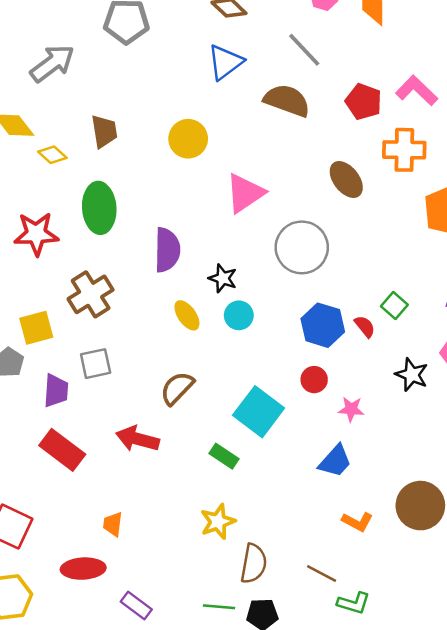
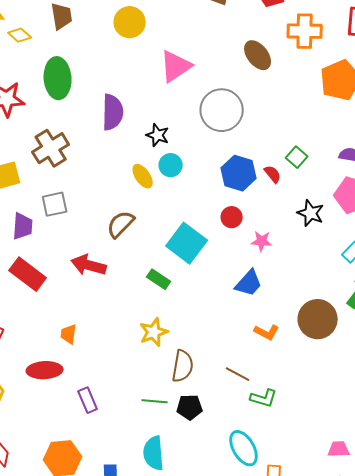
yellow ellipse: (187, 315) -> (143, 176), moved
purple rectangle: (136, 606) -> (88, 400), turned 30

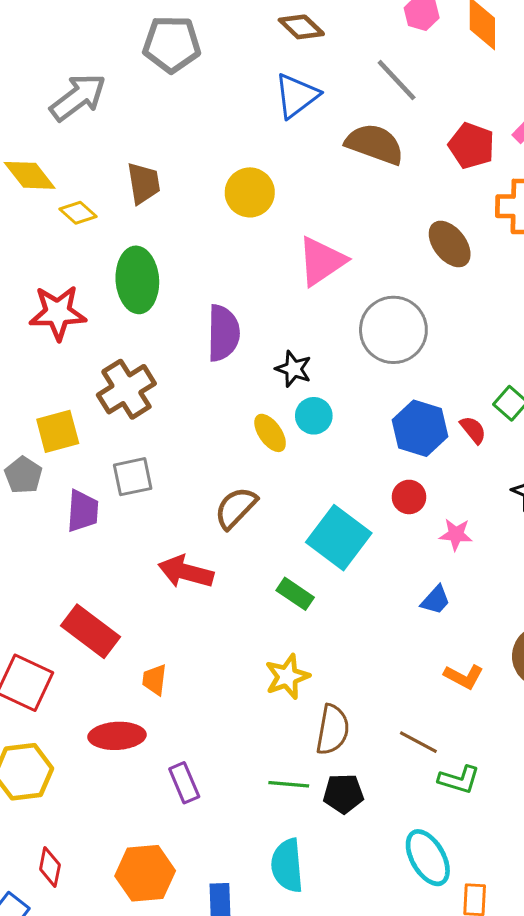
red rectangle: (28, 274) -> (90, 631), moved
blue trapezoid: (249, 283) -> (436, 600), size x0.7

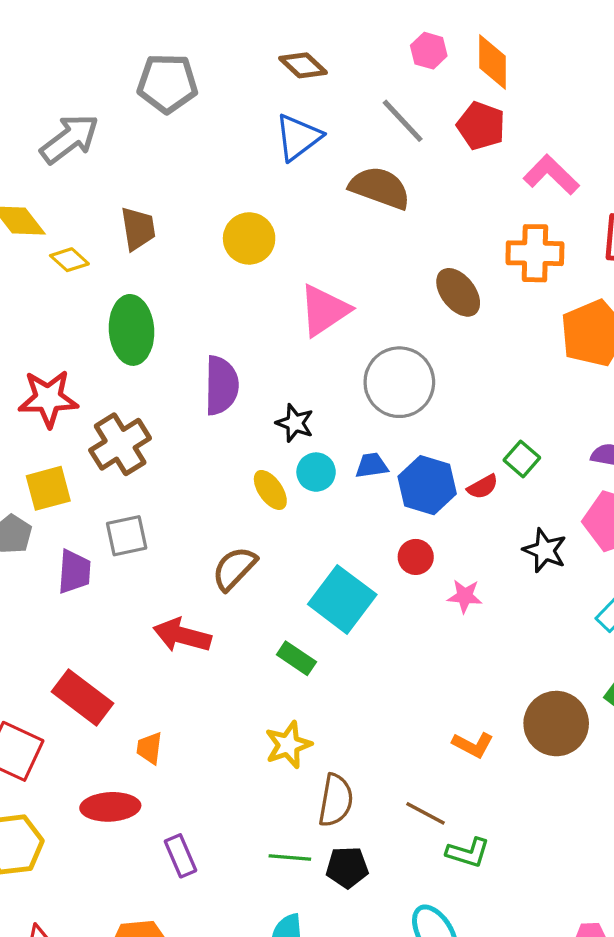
red pentagon: (471, 146) -> (481, 126), moved
red star: (58, 313) -> (48, 399), moved
red semicircle: (473, 430) -> (483, 487), turned 100
blue trapezoid: (436, 600) -> (372, 465), moved, turned -140

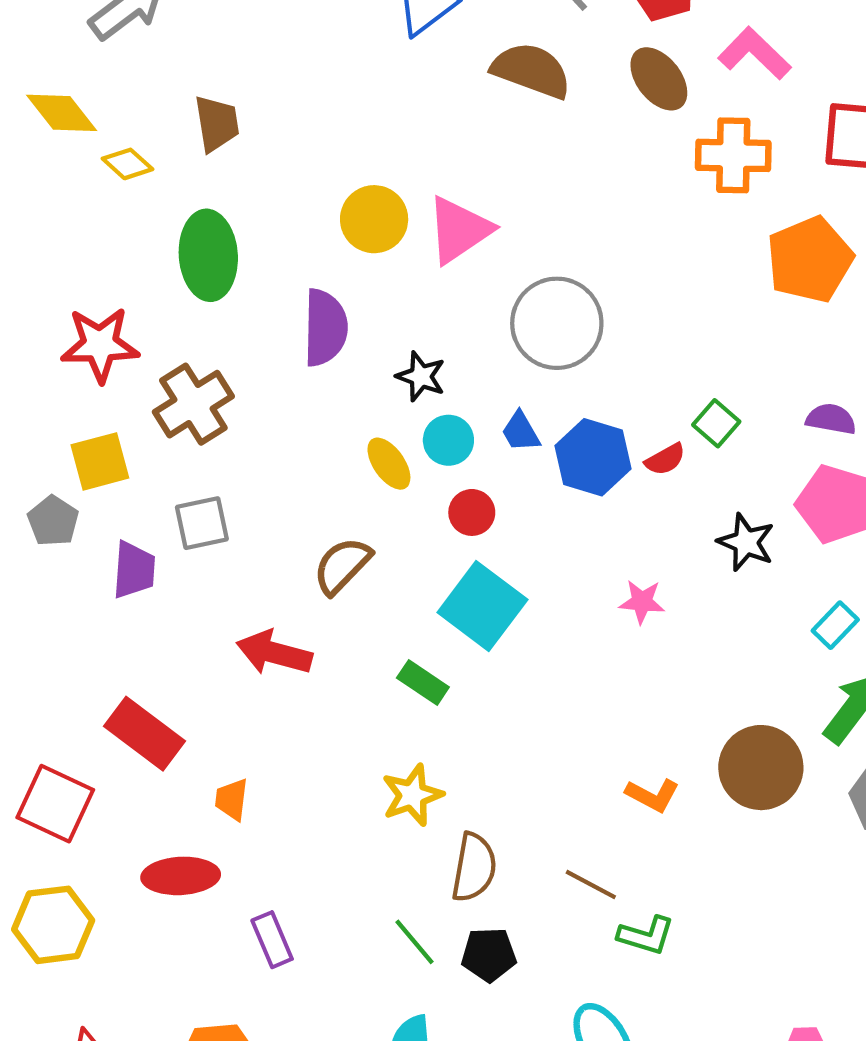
yellow circle: (249, 238) -> (374, 219), moved
brown ellipse: (458, 292) -> (659, 79), moved
blue trapezoid: (372, 465) -> (521, 432), turned -112
red circle: (416, 557) -> (472, 512), moved
green line: (290, 857) -> (414, 942), turned 45

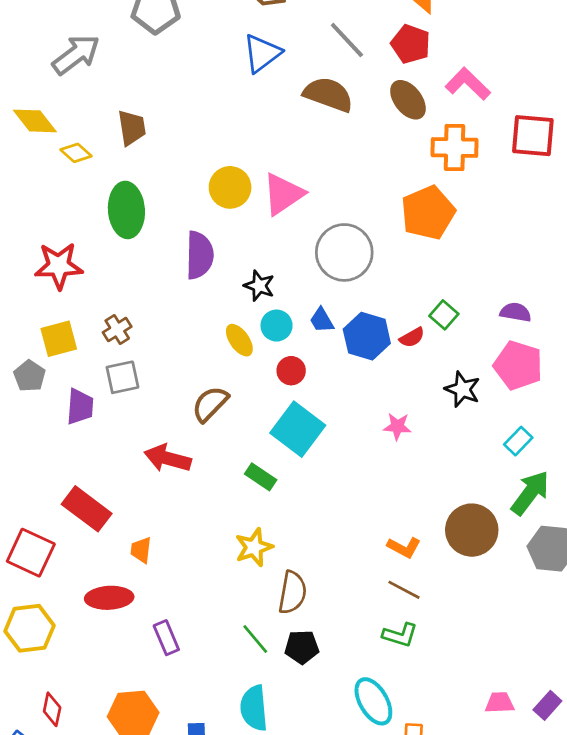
orange pentagon: (810, 260) -> (428, 213), moved
brown cross: (193, 404) -> (117, 330), moved, size x0.6
brown line: (591, 884) -> (404, 590), moved

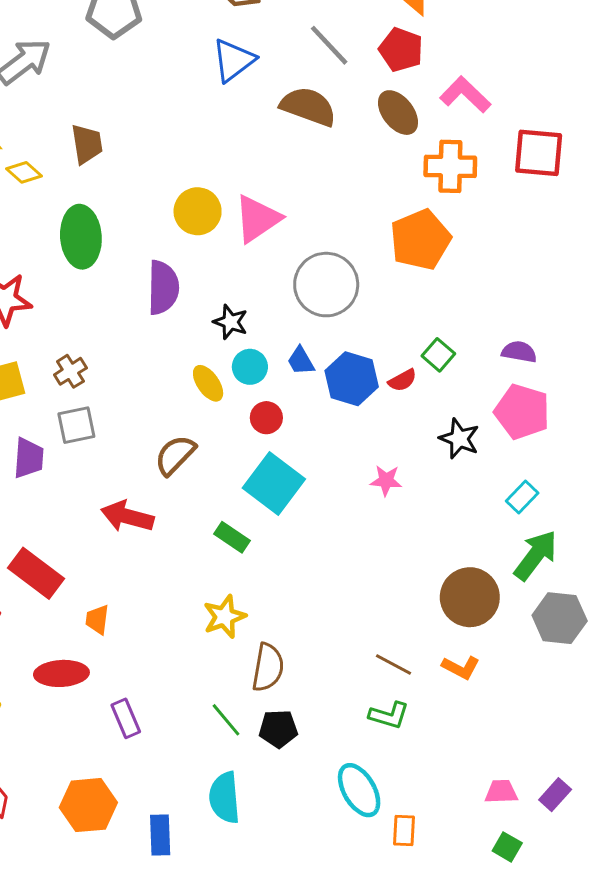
orange L-shape: (404, 547) -> (461, 667), moved

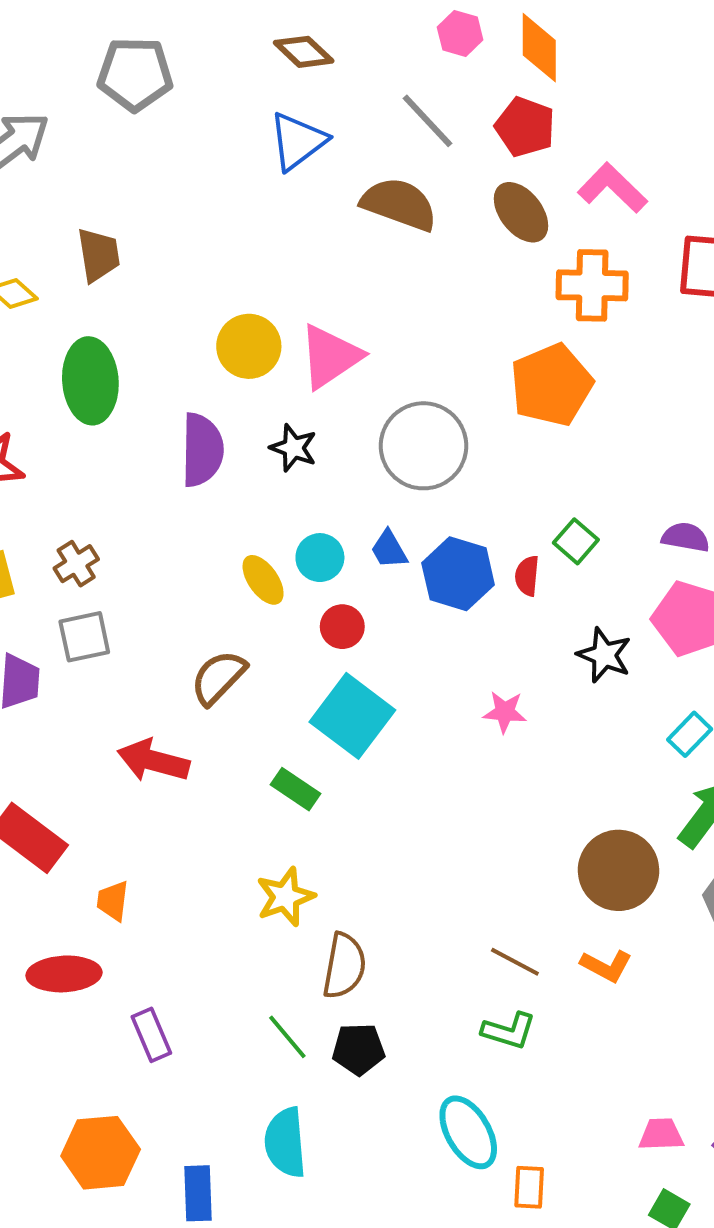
black star: (230, 322) -> (294, 448), moved
red semicircle: (402, 380) -> (527, 576), turned 124

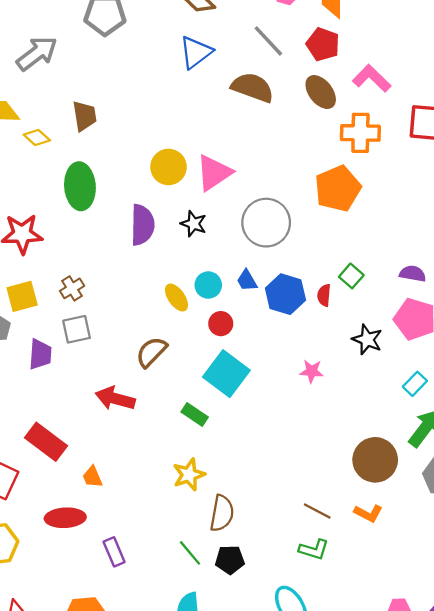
orange trapezoid: (113, 901) -> (92, 477), turned -30

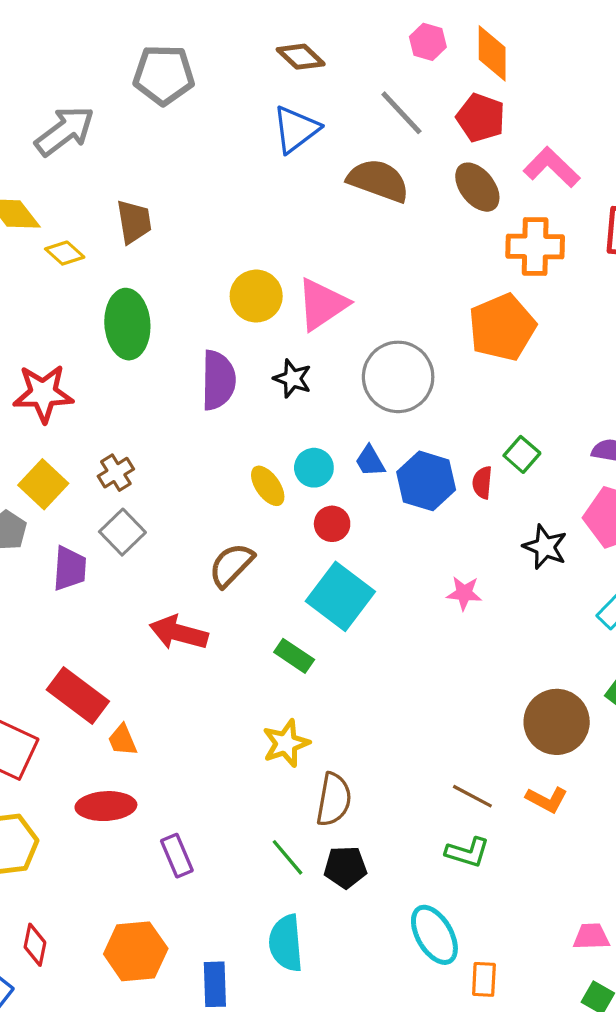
yellow square: (22, 296) -> (43, 484), turned -32
gray square: (77, 329) -> (122, 532), turned -32
orange trapezoid: (92, 477) -> (122, 740), moved

